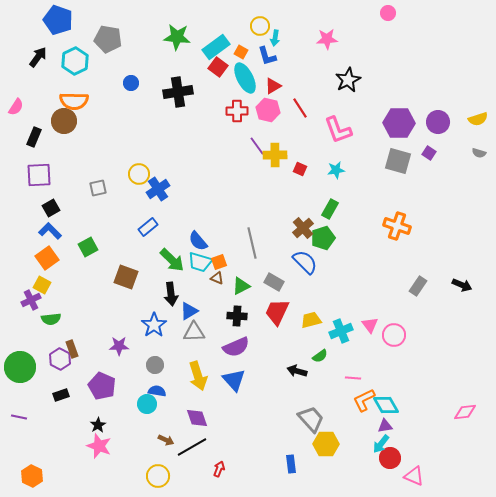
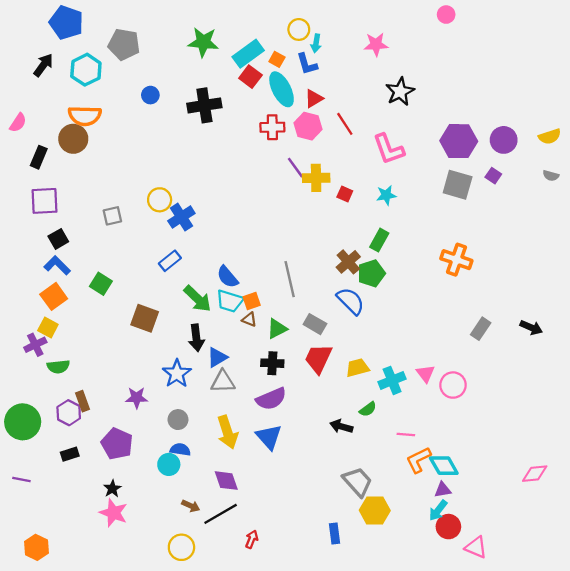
green square: (88, 247) -> (101, 284), turned -30

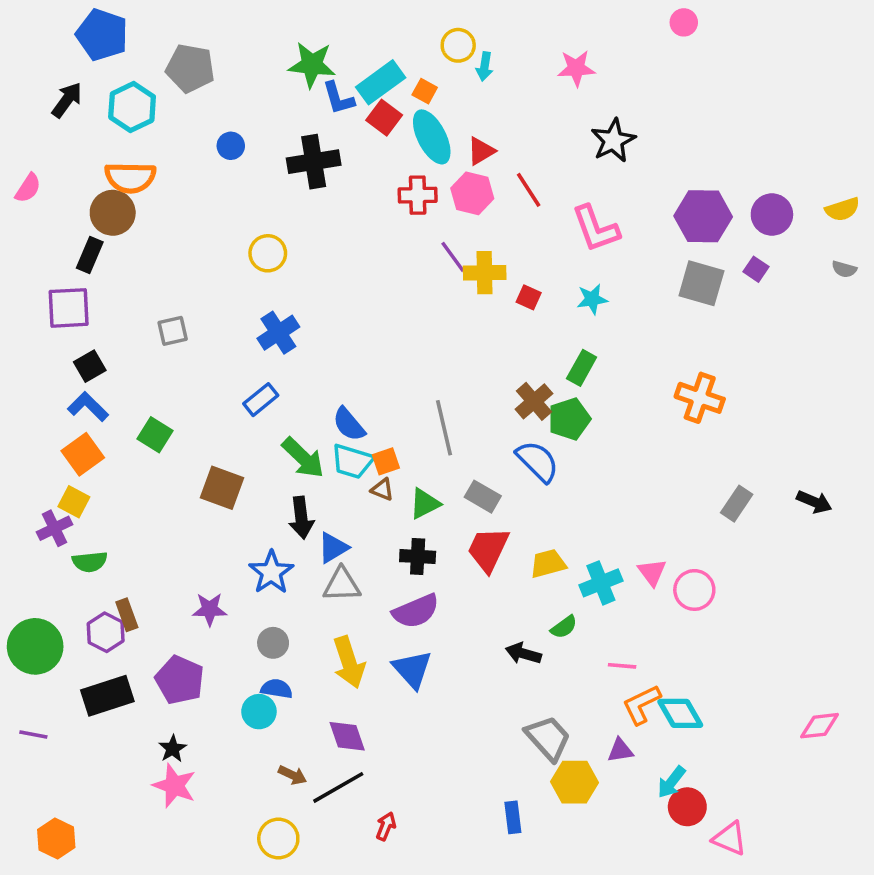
blue L-shape: (307, 64) -> (338, 98), moved
black rectangle: (39, 157) -> (90, 255), moved
yellow circle: (160, 200) -> (268, 253), moved
black rectangle: (70, 454) -> (107, 696), size x1.8
purple triangle: (443, 490) -> (620, 750), moved

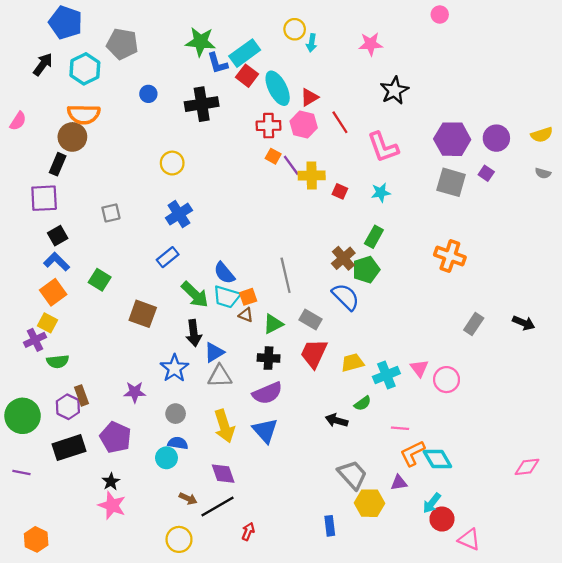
orange square: (425, 91) -> (273, 156), moved

